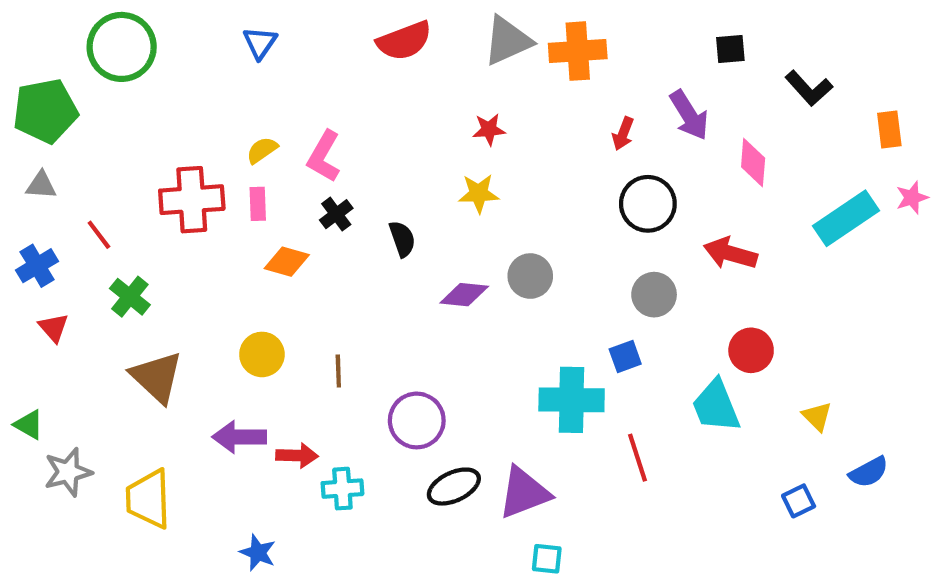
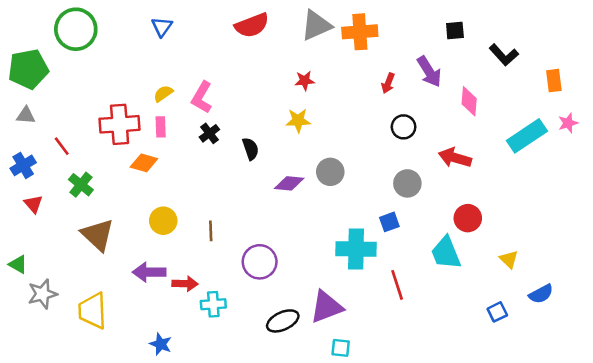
black circle: (648, 204) -> (404, 127), size x0.7
orange diamond: (287, 262) -> (144, 163), moved
black ellipse: (454, 487) -> (283, 321), moved

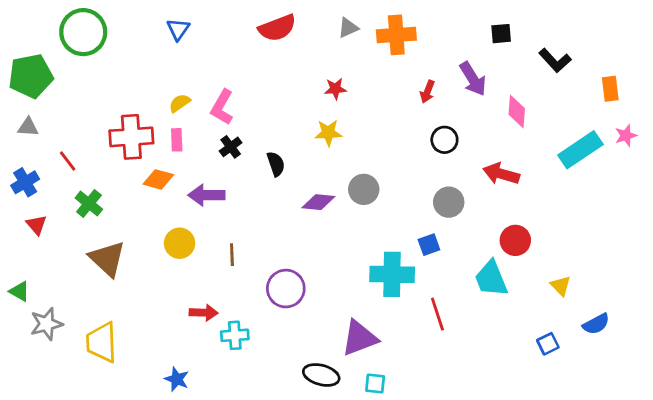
gray triangle: (316, 25) -> (348, 28), size x0.6
purple arrow: (149, 272) -> (206, 195), moved
black ellipse: (283, 321) -> (321, 375), moved, turned 40

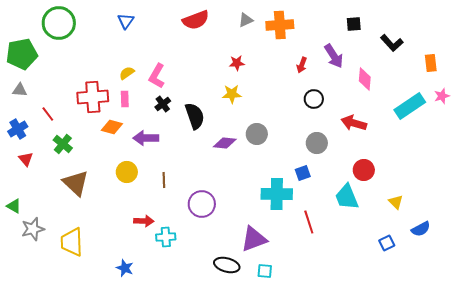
black semicircle: (276, 164) -> (195, 116), size x1.5

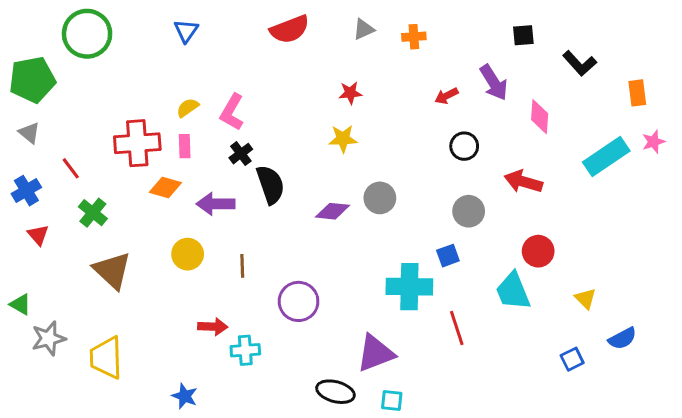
orange cross: (280, 25) -> (414, 37), size x0.6
red arrow: (302, 65) -> (446, 96), turned 42
gray triangle: (20, 90) -> (29, 133), turned 35
black semicircle: (195, 116) -> (270, 185), moved

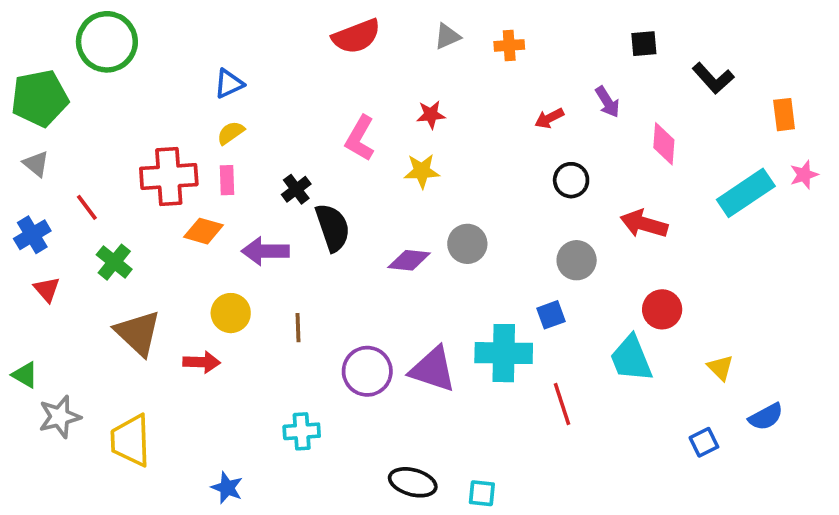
blue triangle: (186, 31) -> (229, 84), moved, turned 30
purple arrow: (494, 83) -> (607, 102), size x0.7
pink L-shape: (232, 112) -> (360, 138), moved
red arrow: (213, 327) -> (202, 362), moved
purple triangle: (375, 353) -> (433, 369), moved, turned 39

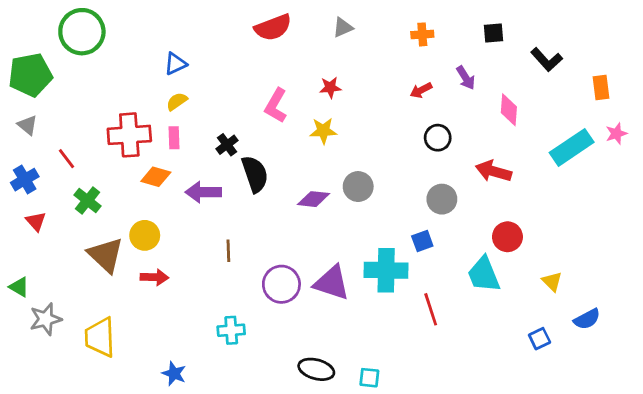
orange cross: (509, 45) -> (422, 34), moved
yellow circle: (231, 313) -> (145, 235), moved

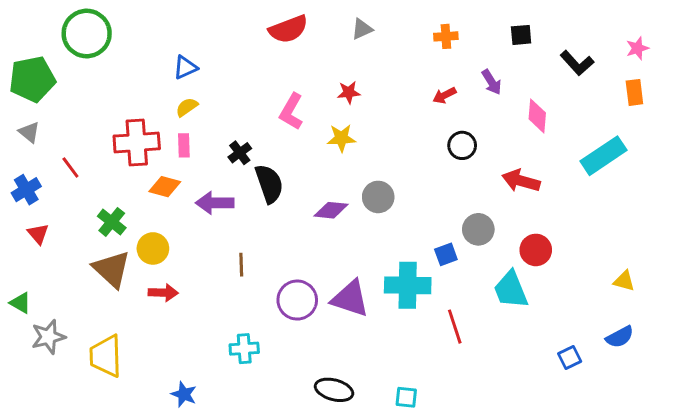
pink star: (616, 134) -> (637, 48), moved
gray circle: (442, 199) -> (478, 229), moved
green cross: (87, 200) -> (112, 222), moved
yellow triangle: (552, 281) -> (624, 281), moved, turned -30
cyan square: (369, 378) -> (406, 397), moved

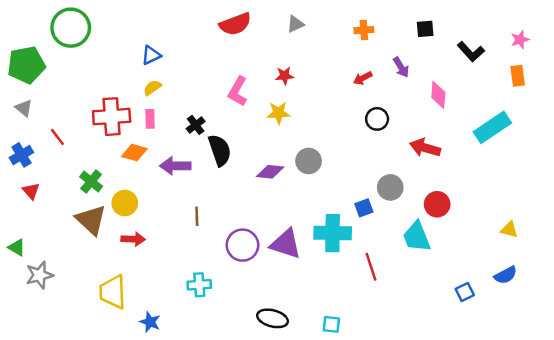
yellow trapezoid: (106, 356) -> (113, 292), moved

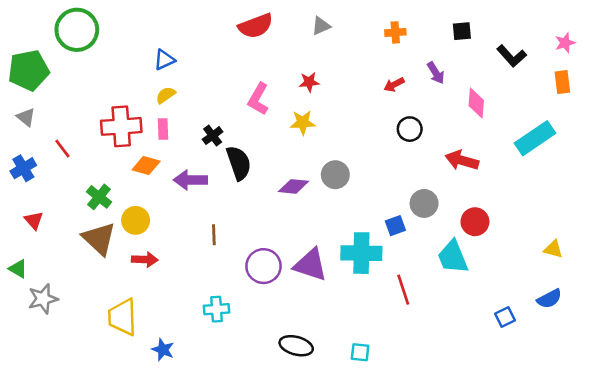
red triangle: (31, 191) -> (34, 220), moved

